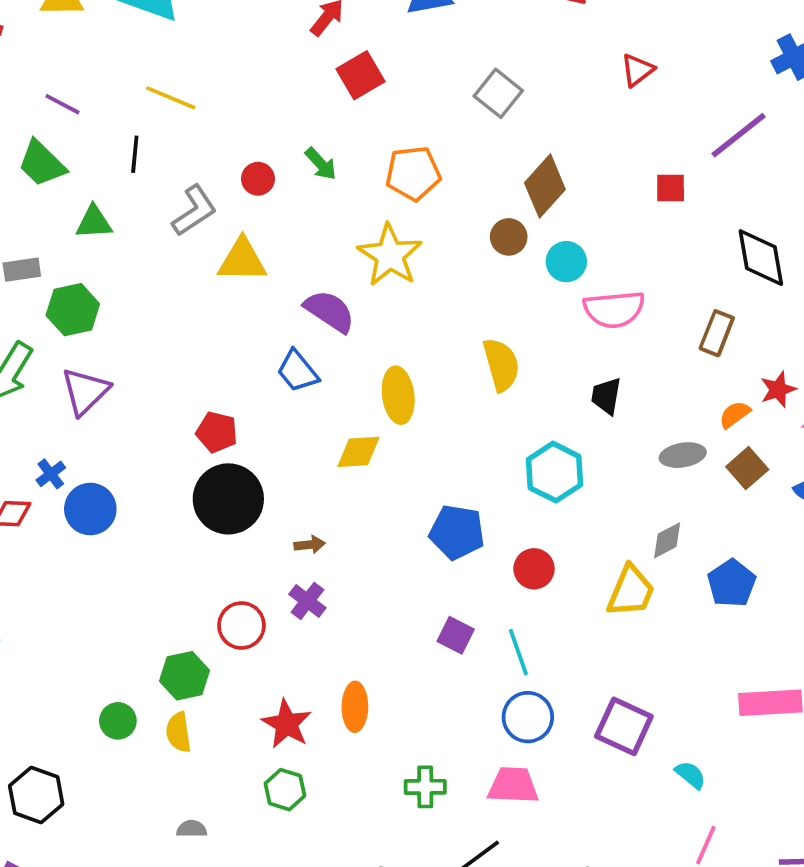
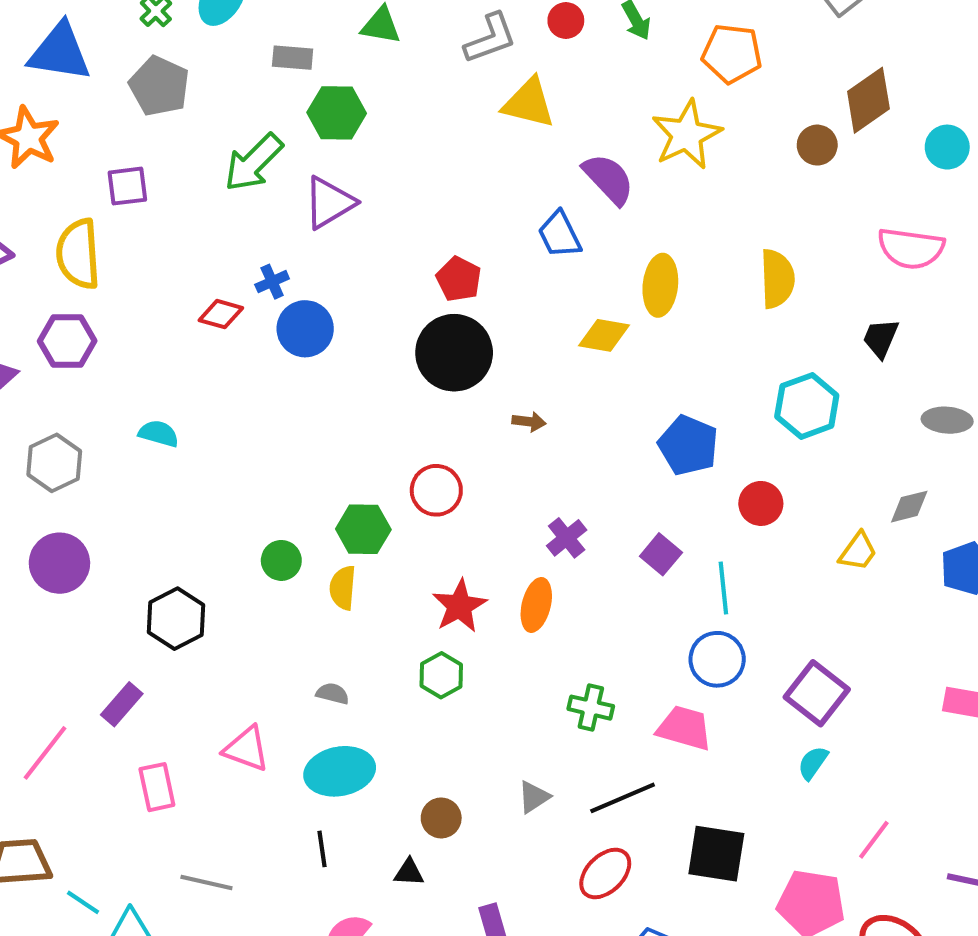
cyan circle: (566, 262) -> (947, 147), moved
yellow trapezoid: (631, 591) -> (858, 551), size x0.7
purple cross: (307, 601) -> (567, 538), moved
cyan semicircle: (690, 775) -> (813, 763), moved, turned -108

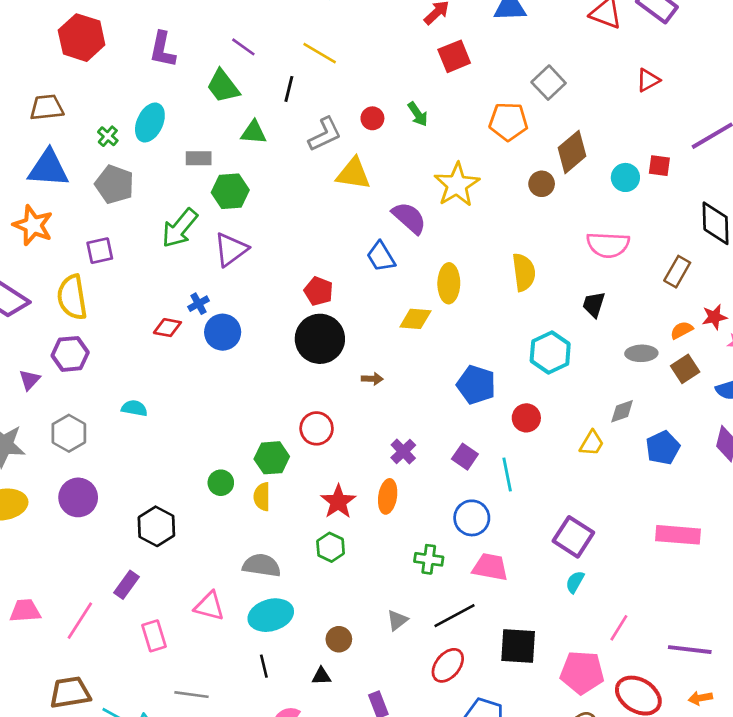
orange pentagon: (732, 54) -> (508, 122), moved
blue circle: (717, 659) -> (472, 518), moved
gray semicircle: (333, 694) -> (262, 565), size x1.8

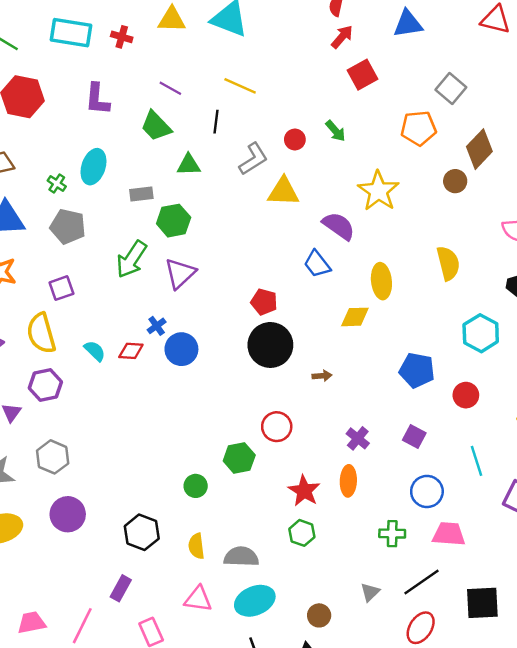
cyan semicircle: (134, 408) -> (95, 351), moved, turned 40
cyan line: (507, 475) -> (476, 461), moved
yellow semicircle: (262, 497) -> (196, 546), moved

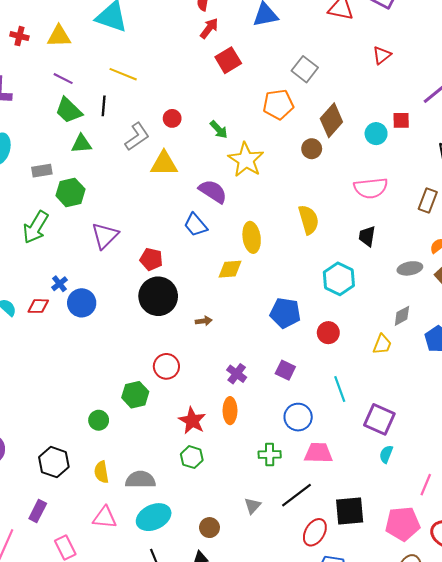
yellow triangle: (172, 20) -> (59, 36), moved
green trapezoid: (156, 126) -> (69, 110), moved
green arrow: (336, 131) -> (219, 130), moved
purple triangle: (180, 273) -> (105, 236), moved
red ellipse: (421, 628) -> (315, 532), moved

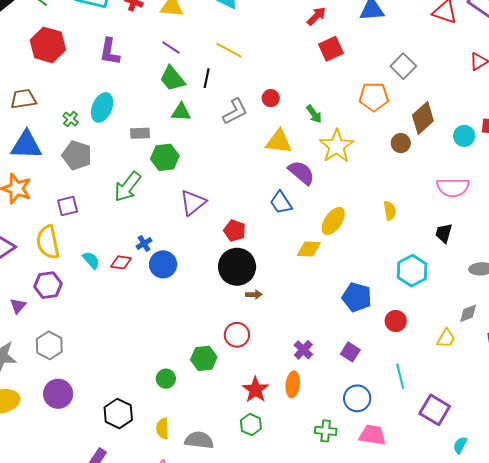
yellow triangle: (164, 164) -> (279, 142), moved
yellow semicircle: (309, 220) -> (390, 211), size x0.7
yellow ellipse: (252, 237) -> (333, 221), turned 36
brown arrow: (204, 321) -> (254, 295), moved
cyan semicircle: (386, 454) -> (460, 445), moved

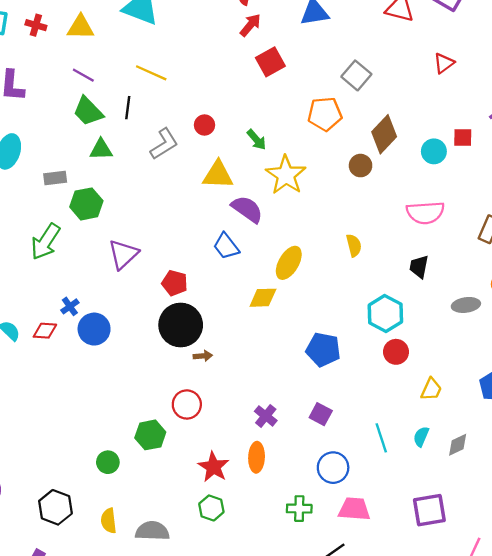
gray diamond: (468, 313) -> (458, 445), moved
red circle: (396, 321) -> (396, 352), moved
purple square: (435, 410) -> (429, 510), moved, turned -36
cyan semicircle: (460, 445) -> (421, 437), moved

